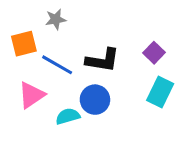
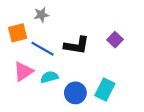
cyan rectangle: (160, 92) -> (105, 89), moved
blue circle: (95, 100) -> (75, 93), moved
cyan semicircle: (68, 116) -> (49, 77), moved

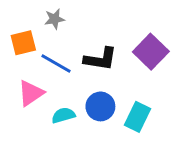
purple square: (115, 40) -> (151, 52), size x1.6
cyan semicircle: (49, 77) -> (63, 115), moved
blue circle: (75, 93) -> (100, 106), moved

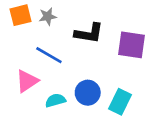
orange square: (23, 43) -> (21, 15), moved
purple square: (151, 52) -> (132, 45), turned -36
black L-shape: (100, 59) -> (89, 33), moved

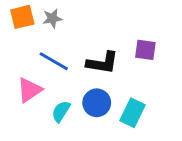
black L-shape: (89, 33) -> (102, 63), moved
purple square: (132, 45) -> (145, 50), size x0.7
cyan semicircle: (55, 100) -> (61, 111), turned -42

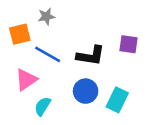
orange square: (22, 17) -> (20, 34), moved
cyan semicircle: (61, 111) -> (43, 106), moved

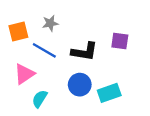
gray star: (46, 16) -> (50, 23), moved
cyan rectangle: (117, 100) -> (109, 93), turned 45

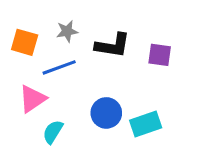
orange square: (18, 32) -> (25, 42), turned 30
blue line: (44, 50) -> (59, 67), turned -50
black L-shape: (84, 52) -> (113, 45), moved

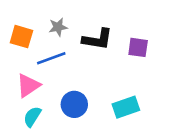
blue circle: (106, 113) -> (74, 104), moved
cyan semicircle: (53, 132) -> (32, 117), moved

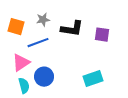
blue circle: (74, 104) -> (44, 77), moved
cyan semicircle: (32, 117) -> (24, 86), turned 133

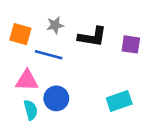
blue line: (38, 43) -> (49, 55), turned 35
pink triangle: (21, 63) -> (27, 80), turned 36

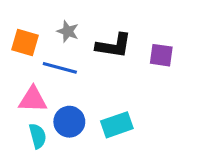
gray star: (55, 25) -> (68, 31), turned 30
cyan rectangle: (119, 101) -> (117, 125), moved

